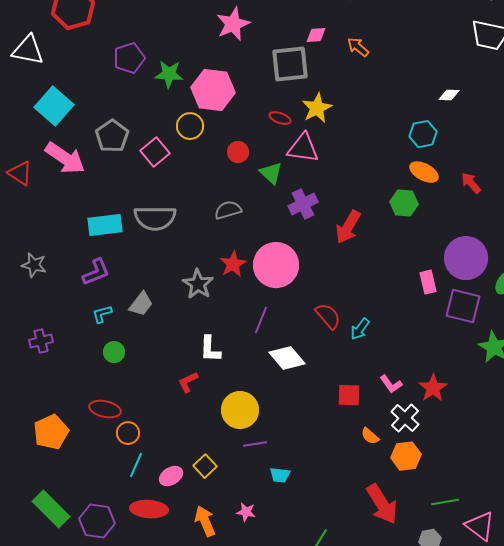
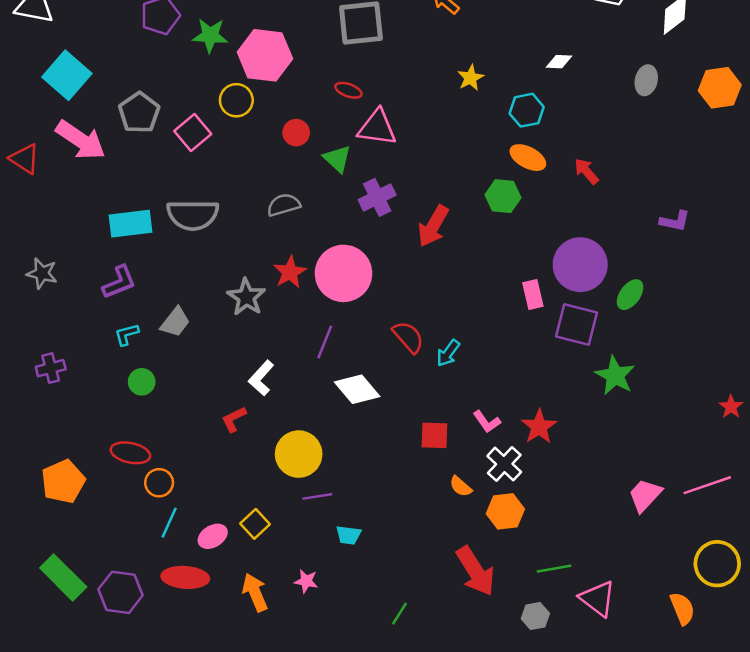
yellow star: (317, 108) -> (471, 78), moved, size x0.7
white L-shape: (210, 349) -> (261, 378), turned 40

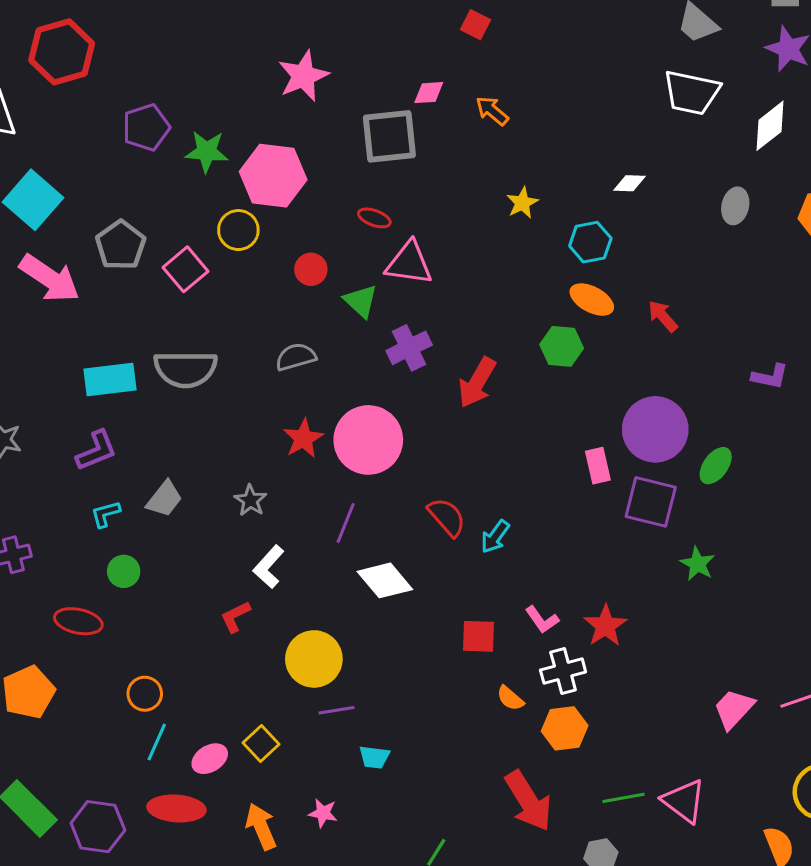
gray star: (246, 297) -> (250, 500), moved, size x0.7
green star: (615, 376) -> (698, 564), size x0.7
red ellipse: (130, 453) -> (78, 621), moved
white cross: (504, 464) -> (563, 671), turned 32
pink triangle: (598, 599) -> (684, 801), moved

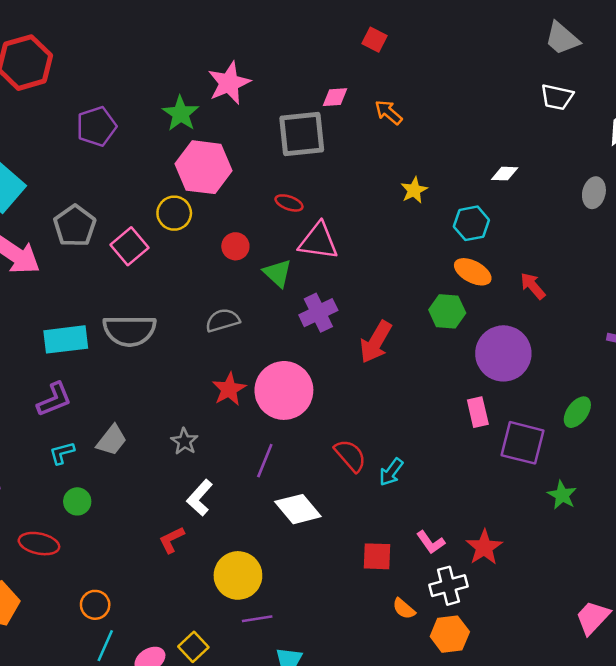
white trapezoid: (691, 93) -> (557, 97), size x0.7
green star: (207, 151) -> (181, 114), moved, turned 30
purple circle: (655, 429) -> (503, 353), moved

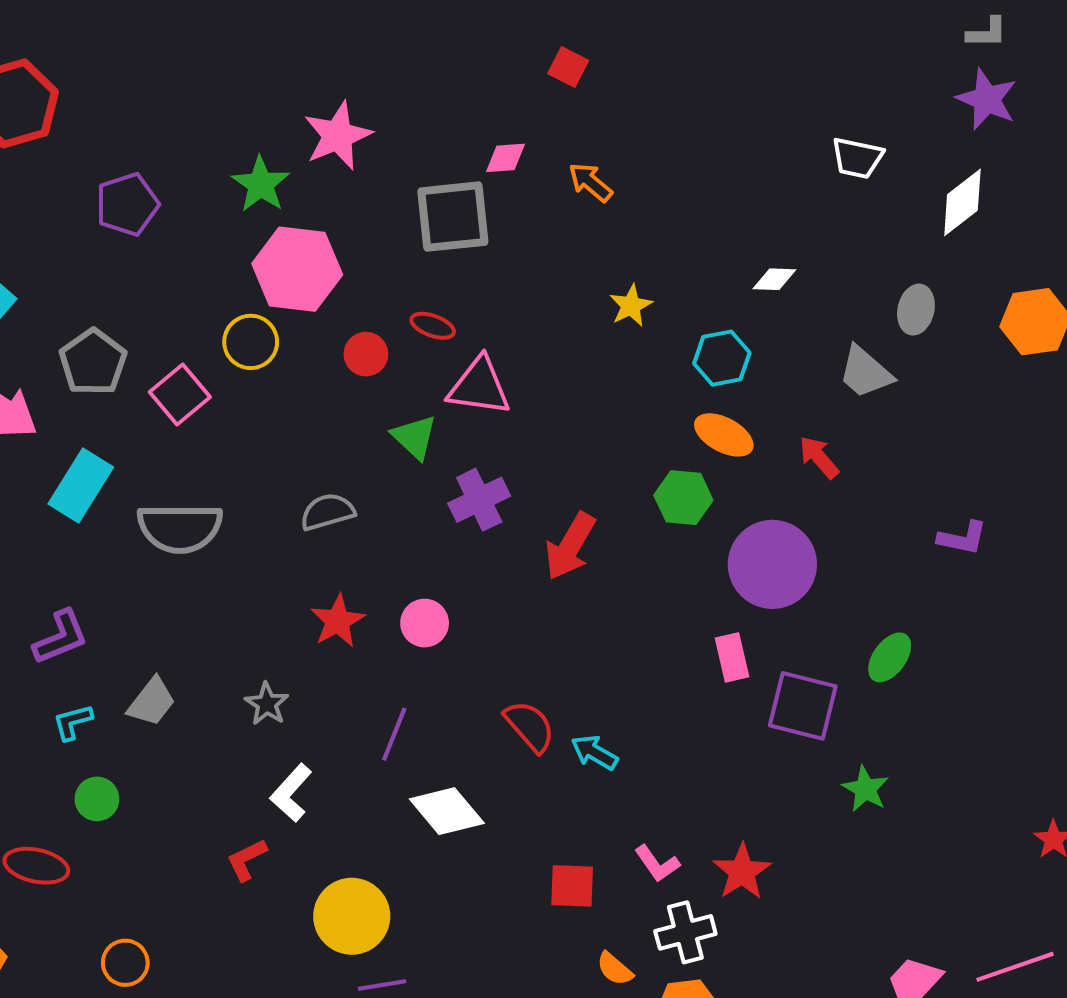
gray trapezoid: (562, 38) -> (865, 372), moved
red circle: (235, 246) -> (366, 354), moved
cyan rectangle: (66, 339) -> (81, 486), moved, turned -51
pink circle: (284, 390) -> (425, 623), size x0.5
cyan arrow: (391, 472) -> (594, 752), turned 84

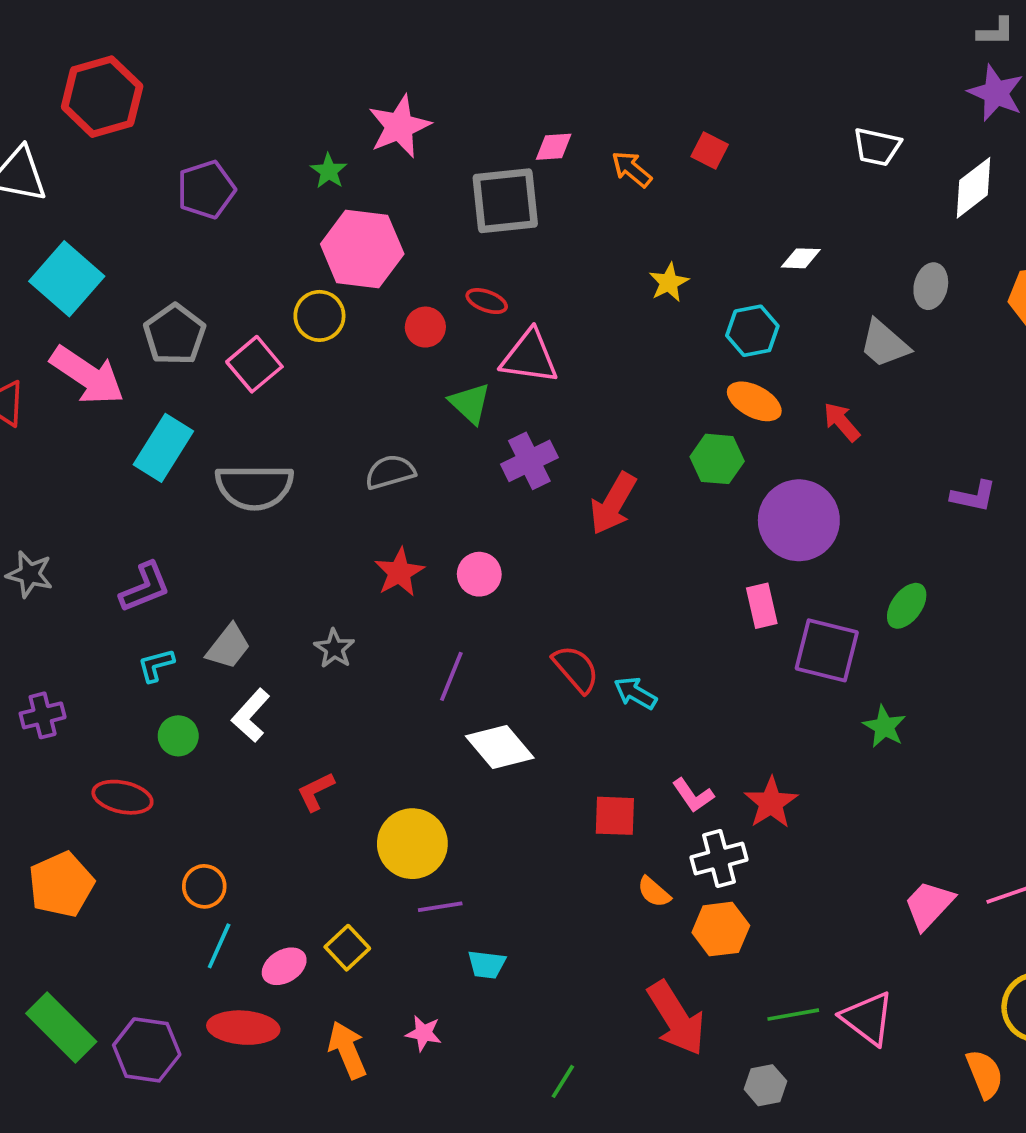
red square: (568, 67) -> (710, 151), moved
green star: (261, 184) -> (329, 171), size x0.7
white L-shape: (291, 793) -> (251, 715), moved

